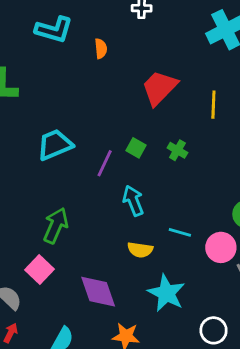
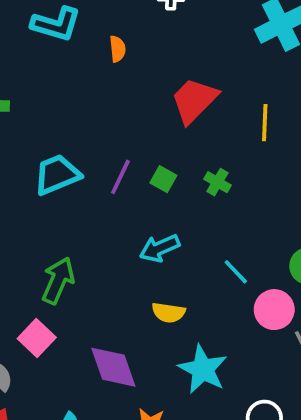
purple line: (105, 163) -> (120, 177), moved
cyan arrow: (133, 201) -> (160, 248), turned -92
cyan line: (180, 232) -> (236, 272), moved, turned 30

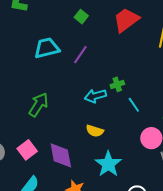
green square: (163, 179) -> (81, 17), moved
green cross: (217, 182) -> (117, 84), moved, turned 32
cyan line: (236, 272) -> (134, 105), moved
pink square: (37, 338) -> (27, 150), moved

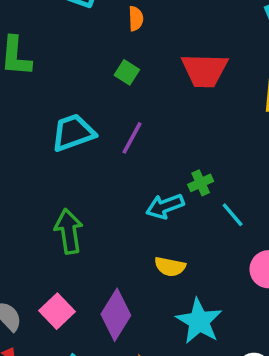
red trapezoid: (126, 20) -> (205, 70), turned -136
green arrow: (39, 105) -> (69, 231), turned -35
purple diamond: (61, 155) -> (116, 315), turned 48

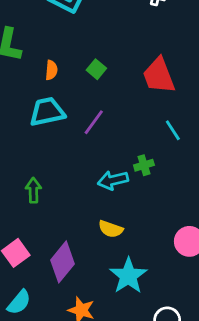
orange semicircle: (136, 19) -> (51, 70), moved
red trapezoid: (205, 70) -> (159, 76), turned 60
cyan line: (233, 215) -> (173, 130), moved
green arrow: (69, 231) -> (33, 190), size x0.7

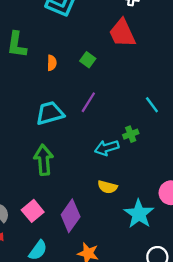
red trapezoid: (159, 76) -> (122, 33), moved
cyan trapezoid: (47, 112) -> (50, 113), moved
green arrow: (33, 190) -> (44, 160), size x1.5
cyan star: (128, 276) -> (139, 214), moved

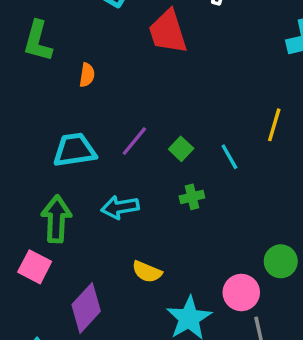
red trapezoid: (122, 33) -> (168, 32), moved
green square: (88, 60) -> (181, 149), moved
cyan arrow: (107, 148) -> (120, 207), moved
pink square: (33, 211) -> (35, 267), moved, turned -30

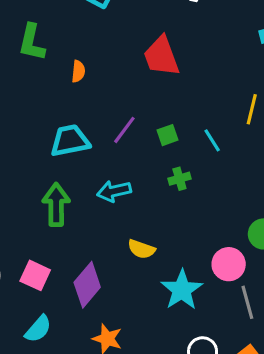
red trapezoid: (168, 32) -> (161, 56), moved
green square: (181, 149) -> (167, 135), turned 30
pink square: (35, 267) -> (35, 275), moved

